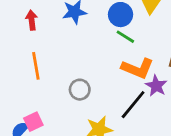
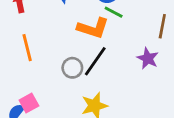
orange L-shape: (138, 68) -> (93, 28), moved
black line: (133, 105) -> (95, 61), moved

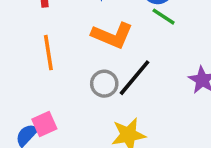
orange L-shape: (93, 28) -> (112, 35), moved

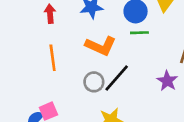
green line: (164, 17) -> (139, 33), turned -36

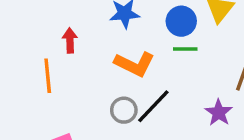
red arrow: (50, 14) -> (70, 40), moved
orange line: (53, 58) -> (48, 76), moved

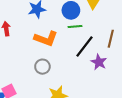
black line: (153, 106) -> (84, 47), moved

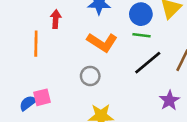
purple star: (99, 62) -> (169, 100), moved

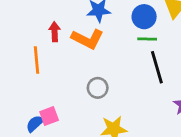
orange L-shape: (102, 42) -> (88, 39), moved
black line: (148, 63) -> (157, 67), turned -60

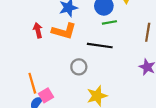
orange line: (37, 60) -> (32, 83), moved
black line: (157, 67) -> (100, 46), moved, turned -55

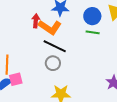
red arrow: (38, 30) -> (36, 21), moved
black line: (100, 46) -> (55, 46), moved

